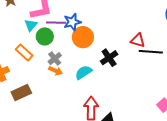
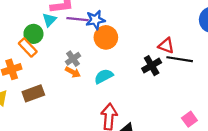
green circle: (45, 36) -> (33, 34), moved
orange rectangle: (24, 53) -> (28, 47), moved
black cross: (109, 58) -> (152, 66), moved

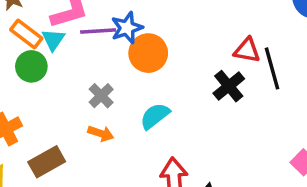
orange rectangle: (28, 47) -> (26, 34), moved
black line: (180, 59) -> (272, 68), turned 75
orange arrow: (73, 72) -> (101, 133), moved

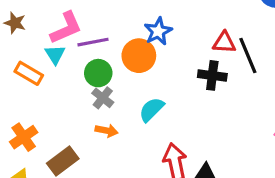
blue star: (127, 28) -> (158, 31), moved
orange rectangle: (26, 34) -> (29, 73), moved
green circle: (31, 66) -> (98, 73), moved
black cross: (229, 86) -> (212, 75), turned -36

